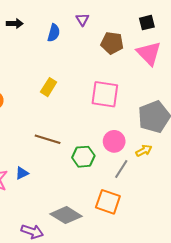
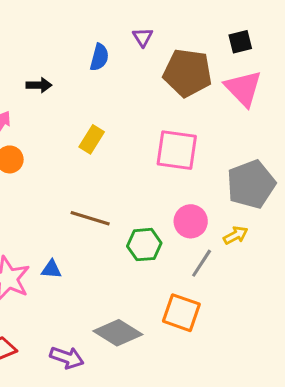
black arrow: (15, 24) -> (39, 85), moved
brown pentagon: (112, 43) -> (188, 73), size x1.4
blue triangle: (22, 173) -> (51, 269), turned 32

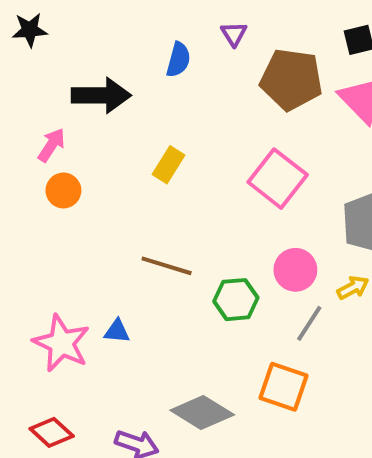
black arrow: (39, 85) -> (101, 95), size x1.8
pink square: (177, 150) -> (278, 179), turned 30

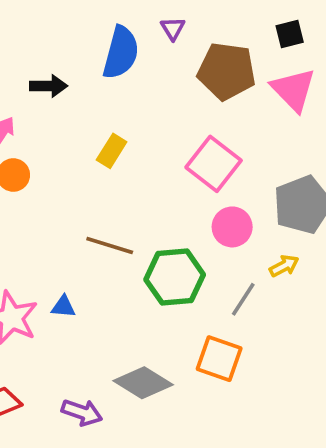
blue semicircle: (178, 60) -> (121, 53), size x1.6
black arrow: (101, 95) -> (49, 86), size x0.7
pink circle: (295, 270) -> (232, 227), moved
green hexagon: (236, 300) -> (175, 277), size x1.4

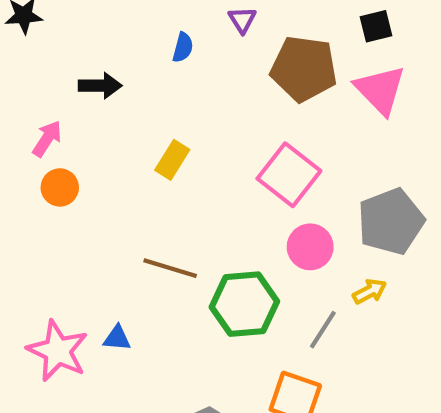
blue semicircle: (121, 53) -> (183, 47), size x0.5

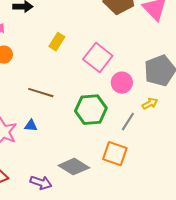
pink square: (289, 175) -> (98, 58), moved
brown line: (170, 268) -> (41, 93), moved

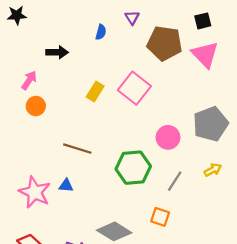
pink square: (98, 58) -> (134, 88), moved
yellow arrow: (150, 104) -> (213, 170), moved
orange square: (115, 154) -> (160, 217), size x0.7

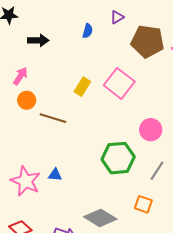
purple triangle: (132, 18) -> (117, 17), turned 32
black arrow: (57, 52) -> (38, 40), moved
brown line: (77, 149) -> (53, 118), moved

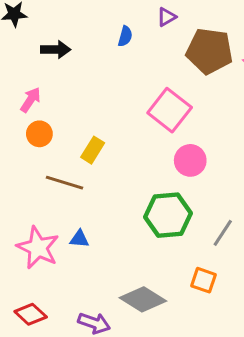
yellow rectangle: (82, 87) -> (93, 150), moved
brown line: (53, 118) -> (65, 183), moved
pink circle: (151, 130) -> (190, 160), moved

